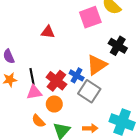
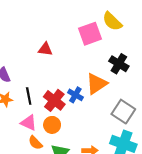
gray square: (89, 91) -> (123, 112), moved
pink triangle: (34, 92) -> (29, 123), moved, turned 35

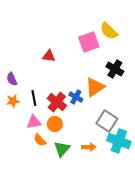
gray square: (123, 112) -> (107, 121), moved
pink triangle: (29, 123) -> (34, 122), turned -35

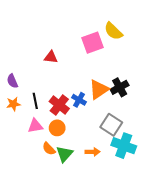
black cross: (115, 69) -> (120, 87), moved, turned 30
orange semicircle: (40, 140) -> (49, 149), moved

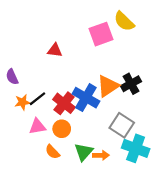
blue cross: (79, 100) -> (86, 98), size x1.6
black line: (35, 101) -> (37, 99), turned 63
orange star: (13, 104) -> (22, 102), moved
green triangle: (64, 154) -> (84, 152), moved

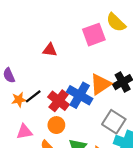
pink triangle: (37, 126) -> (24, 132), moved

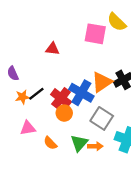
pink square: (94, 35) -> (95, 34), turned 30
gray square: (114, 122) -> (102, 118), moved
orange circle: (56, 125) -> (64, 113), moved

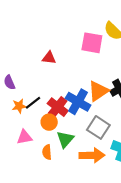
orange circle: (64, 113) -> (49, 122), moved
orange semicircle: (50, 143) -> (47, 152), turned 40
green triangle: (79, 143) -> (65, 139), moved
orange arrow: (95, 146) -> (92, 155), size x1.6

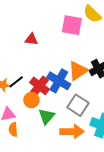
orange semicircle: (47, 152) -> (13, 129), moved

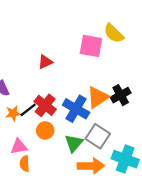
red triangle: (31, 39) -> (45, 62), turned -32
red cross: (40, 86) -> (45, 105), moved
green triangle: (47, 116) -> (74, 143), moved

